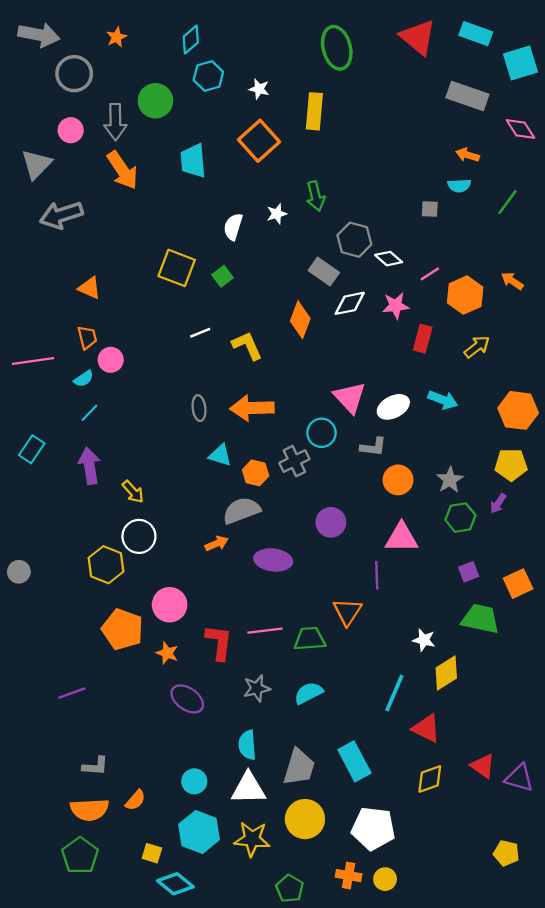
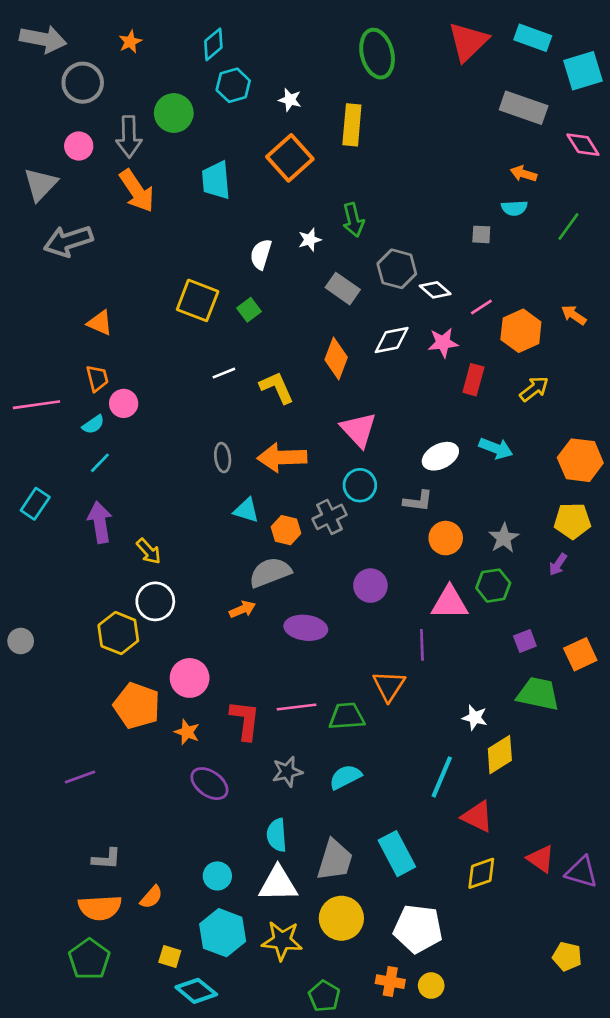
red triangle: (418, 37) -> (468, 42), turned 36
gray rectangle: (324, 271) -> (343, 289), moved
pink triangle: (350, 397) -> (359, 430), moved
green hexagon: (460, 518) -> (493, 586), moved

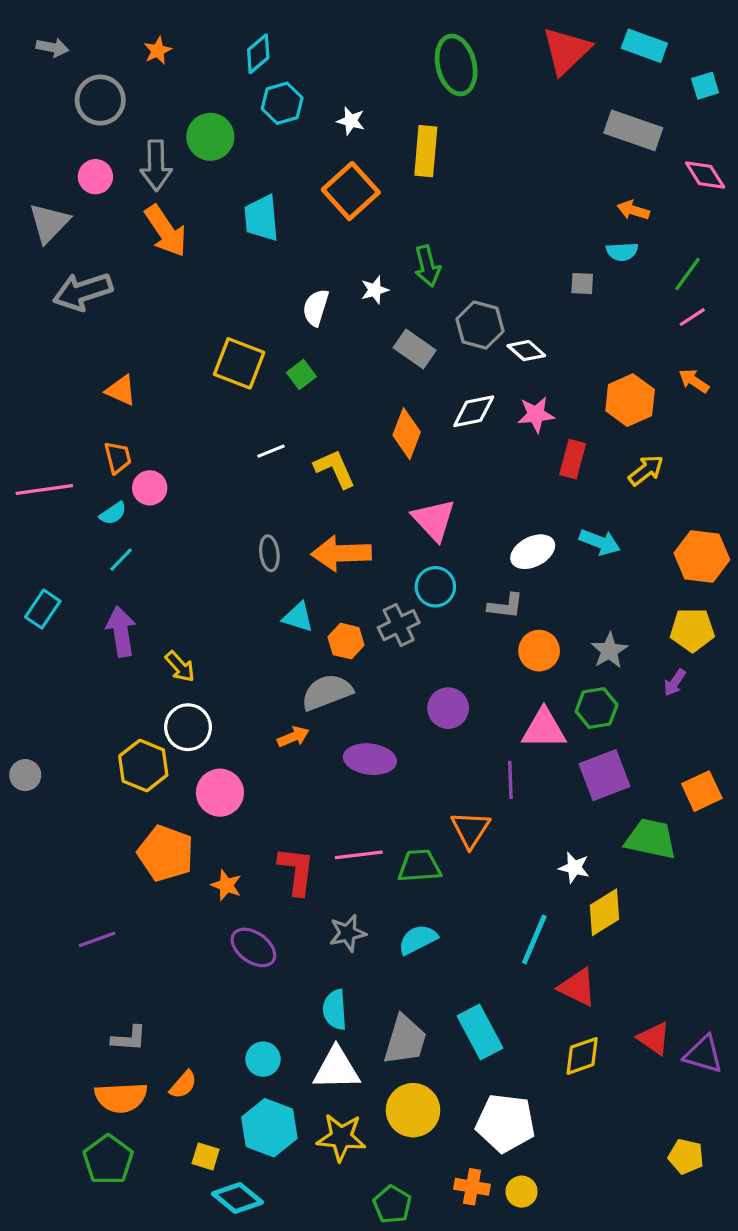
gray arrow: (43, 39) -> (52, 47), size x0.6
cyan square: (583, 71) -> (705, 86), size x0.6
pink line: (481, 307) -> (692, 317), moved
purple square: (525, 641) -> (605, 775), moved, size x1.8
pink circle: (190, 678) -> (220, 793), moved

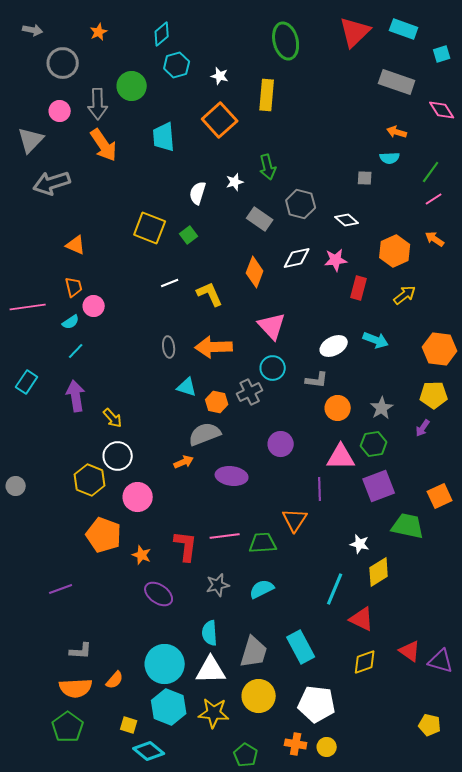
white diamond: (526, 351) -> (347, 220), moved
cyan circle: (263, 1059) -> (165, 664), size x1.8

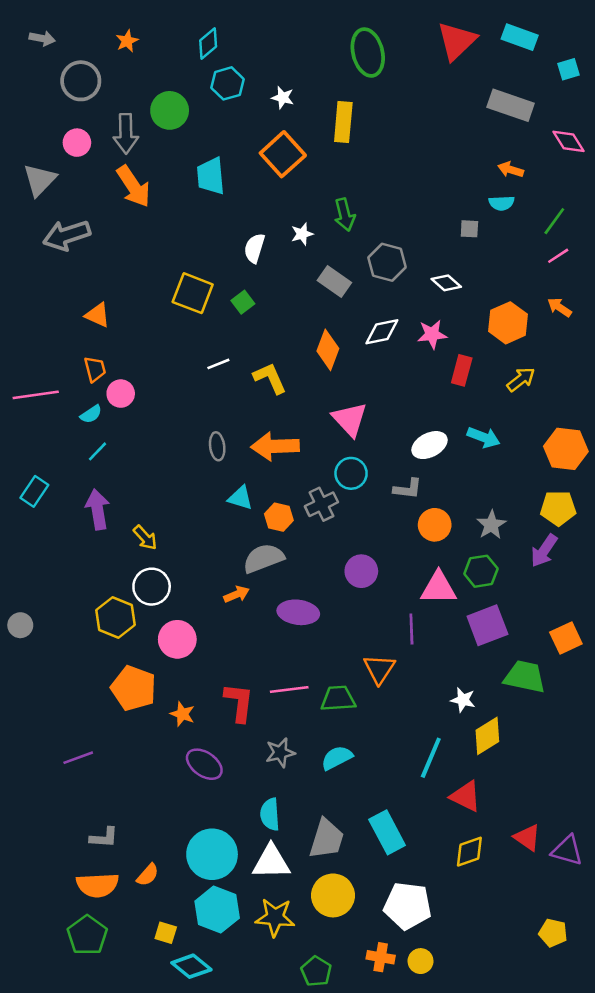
purple arrow: (423, 428) -> (544, 551), size x1.5

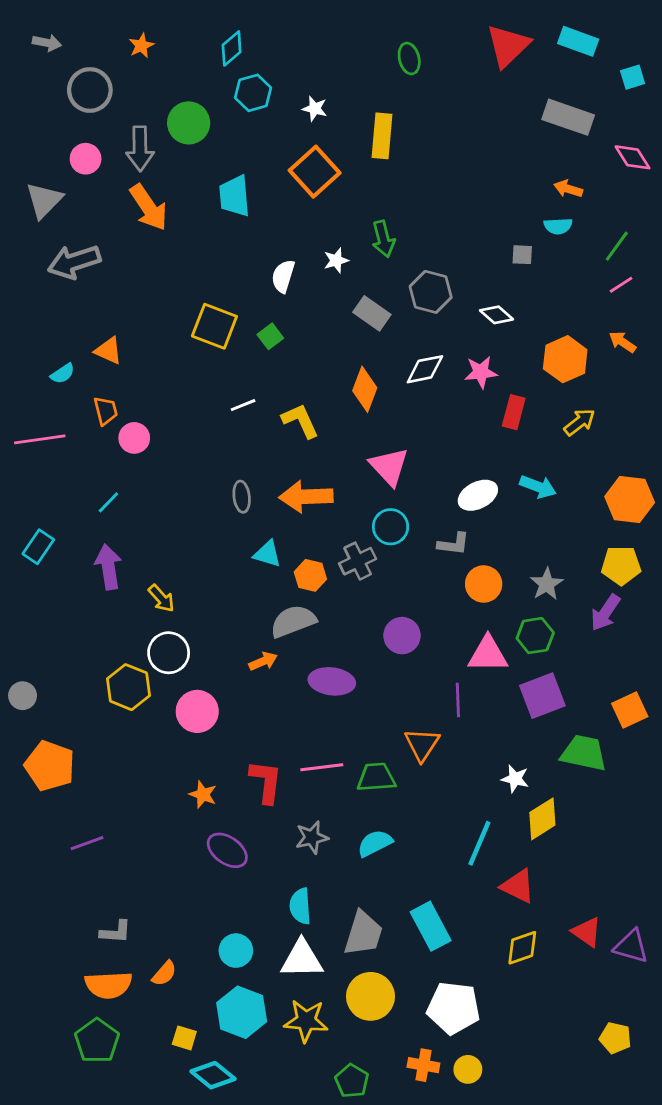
green ellipse: (368, 53) -> (409, 58), size x0.6
cyan semicircle: (91, 414) -> (63, 374), moved
orange pentagon: (134, 688) -> (50, 766), moved
cyan circle: (212, 854) -> (236, 951), size x0.6

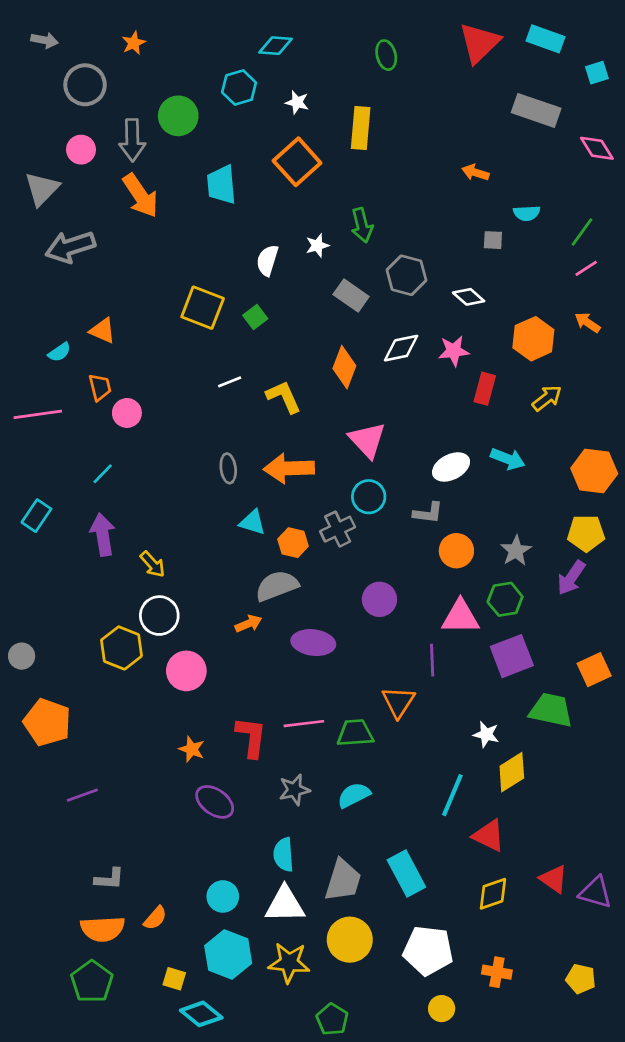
cyan diamond: (232, 48) -> (275, 46), moved, turned 44
orange arrow: (568, 189) -> (475, 173), moved
orange cross: (423, 1065) -> (497, 972), moved

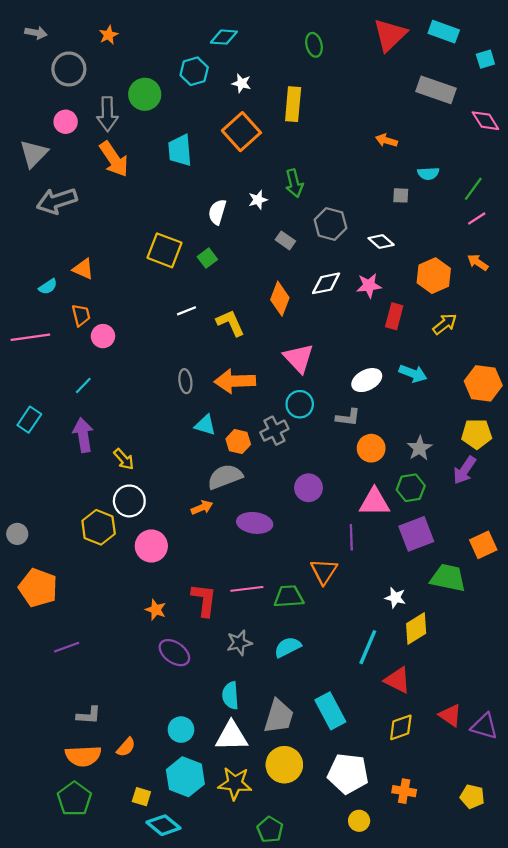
gray rectangle: (351, 295) -> (285, 240), size x0.7

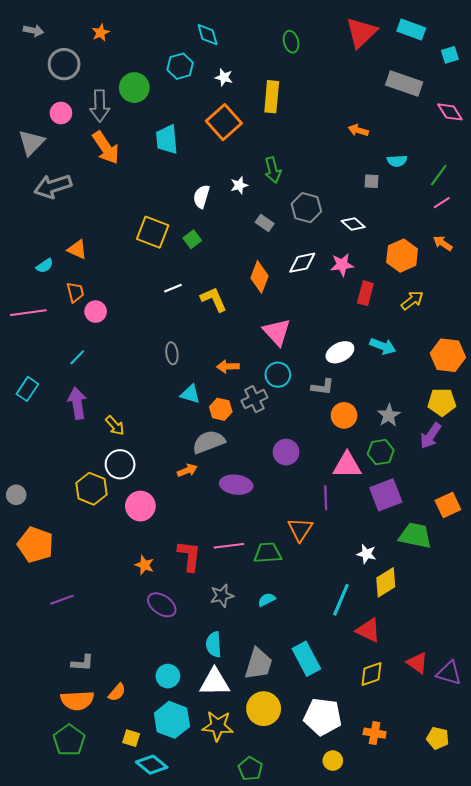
cyan diamond: (224, 37) -> (208, 35), turned 70
orange arrow: (235, 381) -> (228, 367), moved, size x0.6
cyan semicircle: (288, 647) -> (267, 600), size x0.7

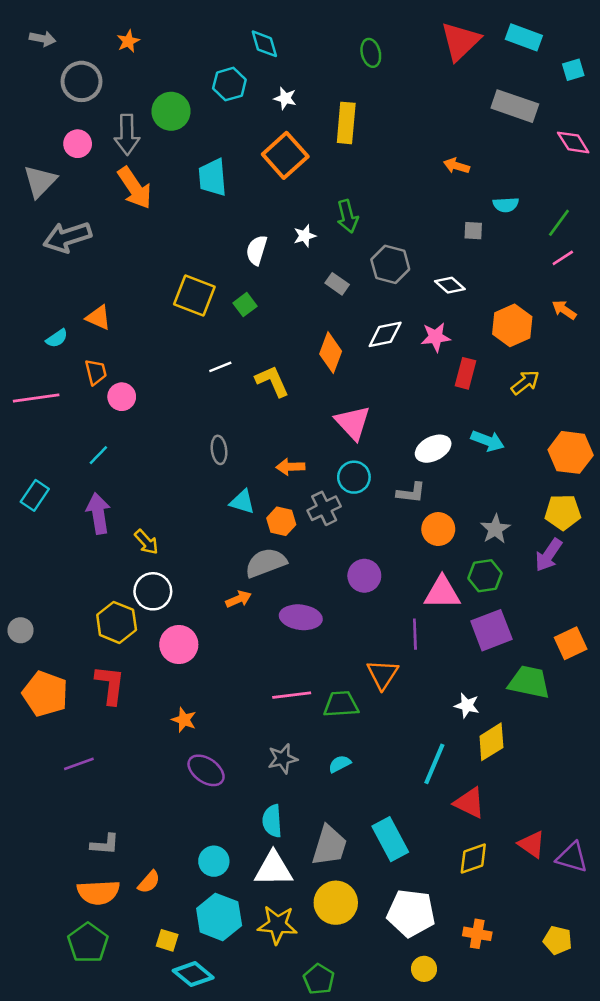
red L-shape: (189, 556) -> (110, 685), moved

